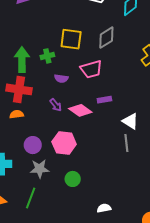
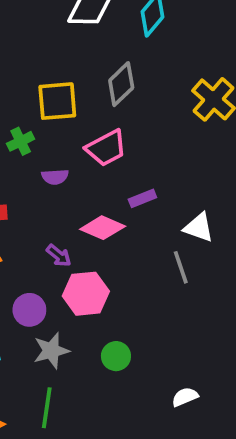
purple arrow: (56, 105) -> (59, 255), moved
gray line: (126, 143) -> (181, 267), moved

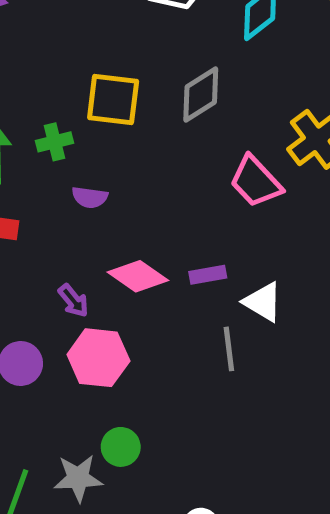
pink trapezoid: (106, 148) -> (256, 182), moved, turned 63
purple rectangle: (142, 198) -> (208, 275), moved
gray star: (51, 351) -> (78, 478), moved

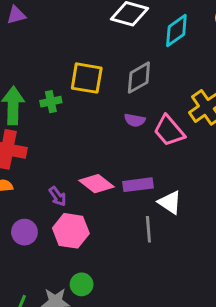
purple semicircle: (90, 197) -> (135, 120), moved
purple rectangle: (208, 275) -> (138, 185), size x1.4

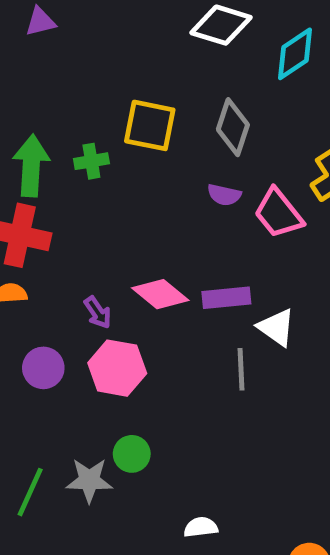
gray diamond: (139, 78) -> (233, 127), turned -44

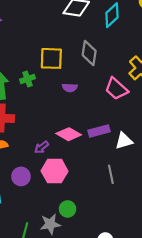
purple semicircle: (224, 195) -> (70, 88), moved
purple arrow: (98, 312) -> (42, 147), turned 96
white triangle: (276, 327) -> (124, 141), turned -42
gray line: (241, 369) -> (111, 174), moved

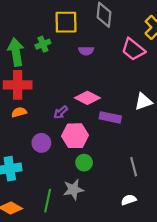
purple rectangle: (99, 131) -> (110, 117), moved, turned 30
gray line: (111, 174) -> (134, 167), moved
green circle: (68, 209) -> (84, 163), moved

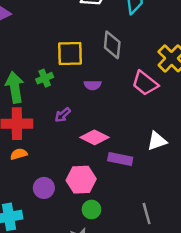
purple arrow: (61, 112) -> (63, 115), moved

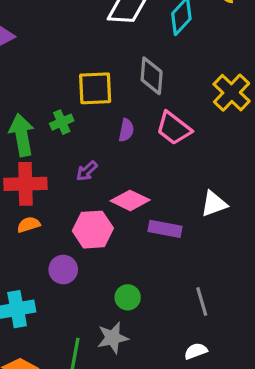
pink trapezoid: (145, 83) -> (174, 128), moved
purple semicircle: (93, 85) -> (126, 130), turned -77
pink hexagon: (81, 180) -> (93, 230), moved

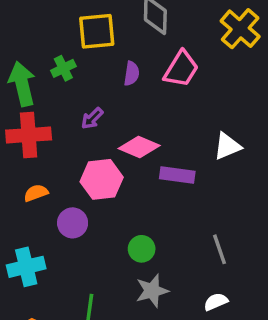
pink trapezoid: (174, 128) -> (181, 69), turned -93
orange semicircle: (29, 225) -> (36, 193), moved
gray star: (113, 338) -> (152, 291), moved

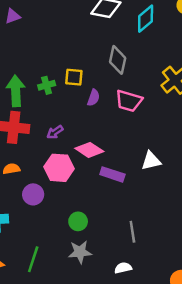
yellow square: (97, 31) -> (74, 77), moved, size x0.7
pink trapezoid: (181, 69) -> (129, 101), turned 64
purple arrow: (92, 118) -> (55, 132), moved

